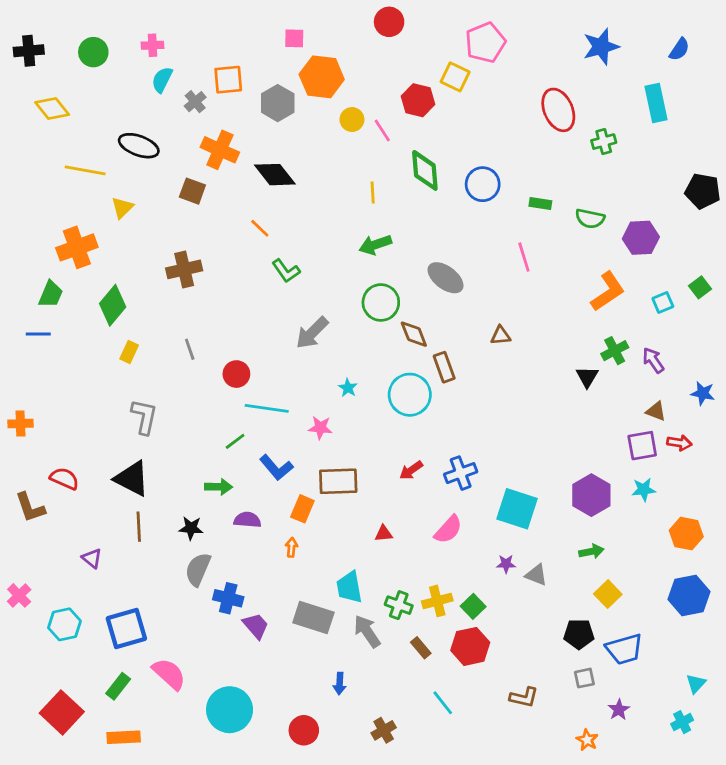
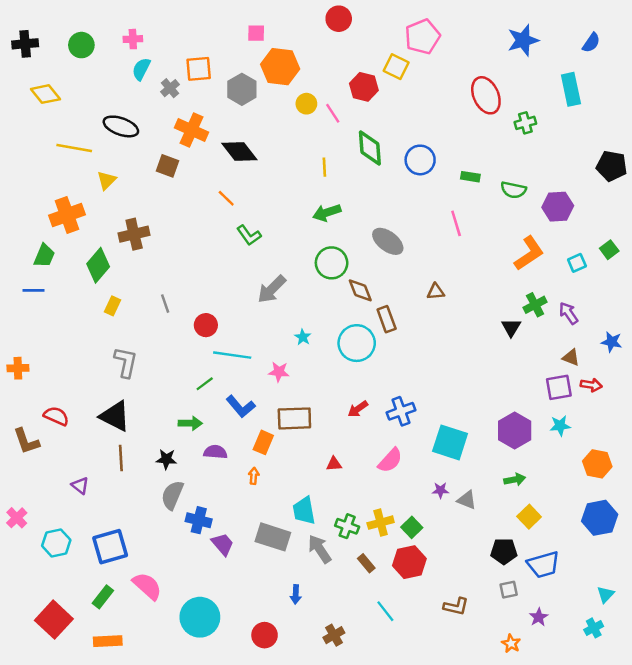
brown cross: (184, 269) -> (134, 234), moved

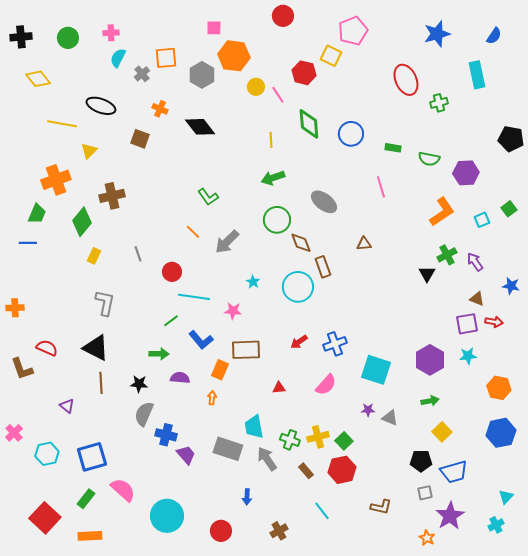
orange cross: (191, 130) -> (160, 109), size x0.6
orange line: (226, 198) -> (193, 232), moved
purple star: (539, 617) -> (450, 516), size x1.8

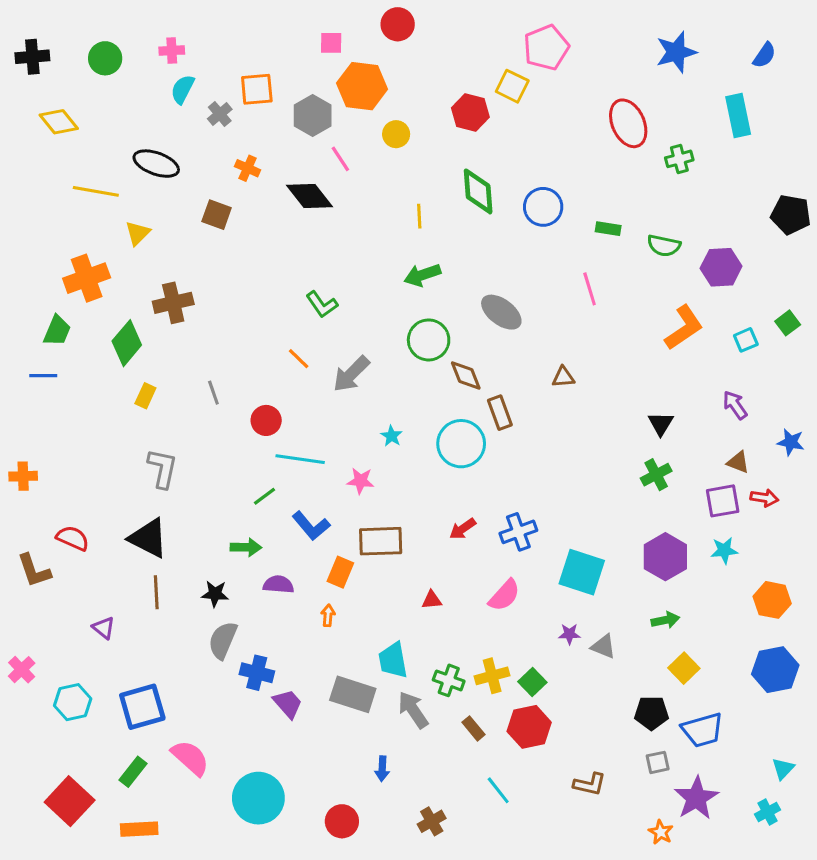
red circle: (283, 16) -> (398, 24), moved
pink line: (278, 95) -> (340, 159), moved
green cross: (447, 255) -> (656, 475), moved

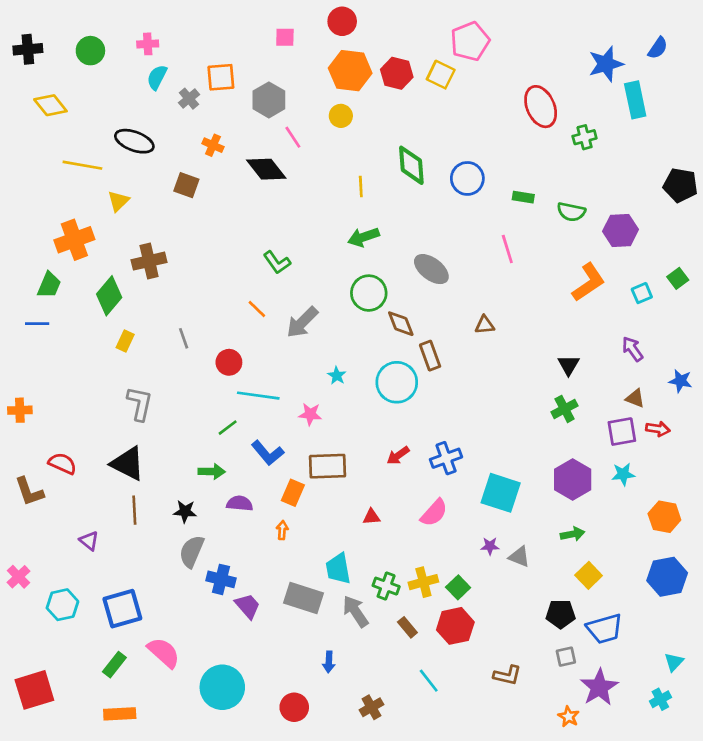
blue star: (676, 52) -> (606, 64), moved
orange hexagon: (362, 86) -> (350, 71), moved
red hexagon: (470, 112) -> (397, 73), moved
red square: (70, 801) -> (34, 690), moved, turned 30

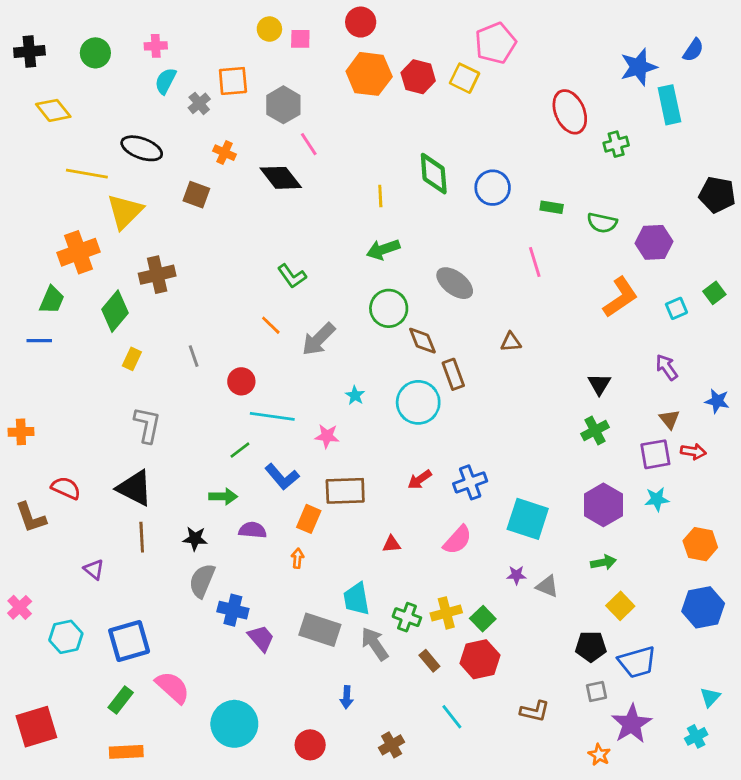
yellow circle: (341, 116) -> (269, 29), moved
yellow triangle: (118, 201) -> (125, 212), size x1.6
brown triangle: (635, 398) -> (669, 419), turned 30

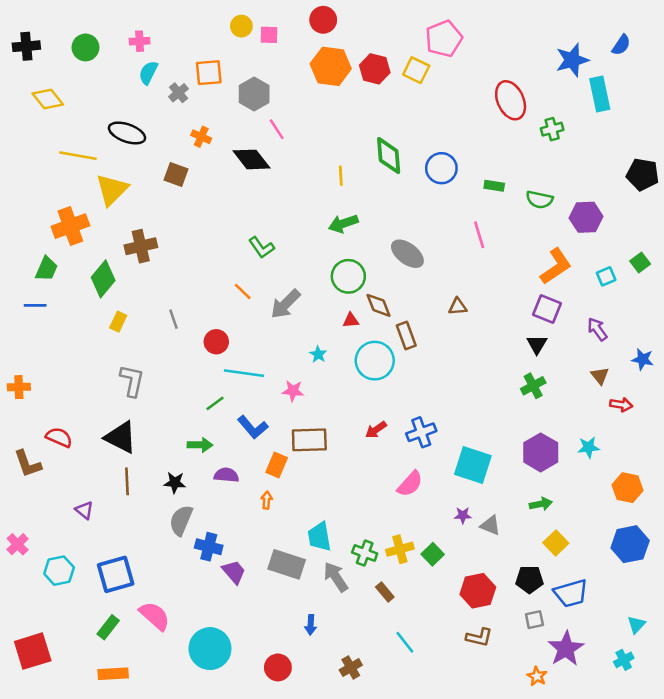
purple square: (655, 454) -> (547, 309), moved, turned 32
red triangle: (392, 544) -> (351, 320), moved
red hexagon: (480, 659) -> (478, 591), moved

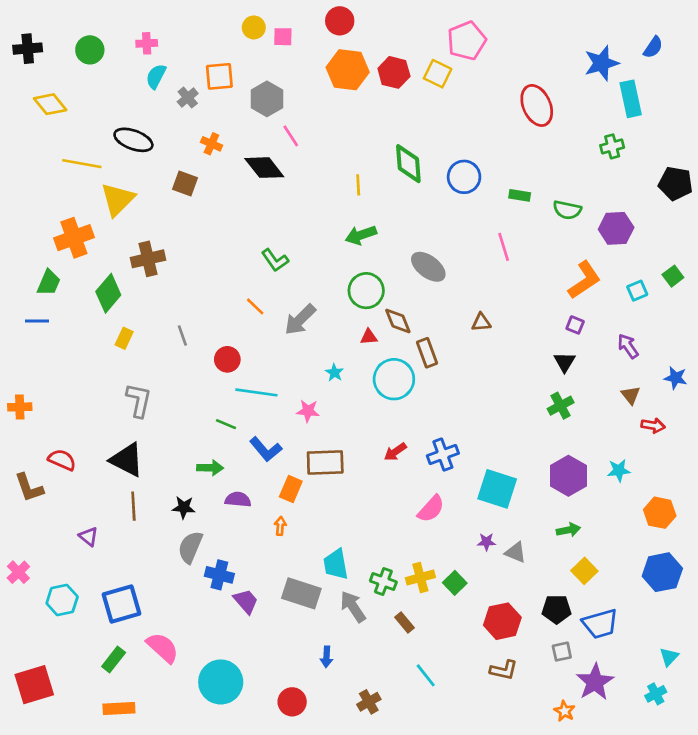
green cross: (552, 129) -> (612, 146), moved
purple square: (547, 309) -> (575, 325), size x0.6
green line: (215, 403) -> (226, 424), turned 60

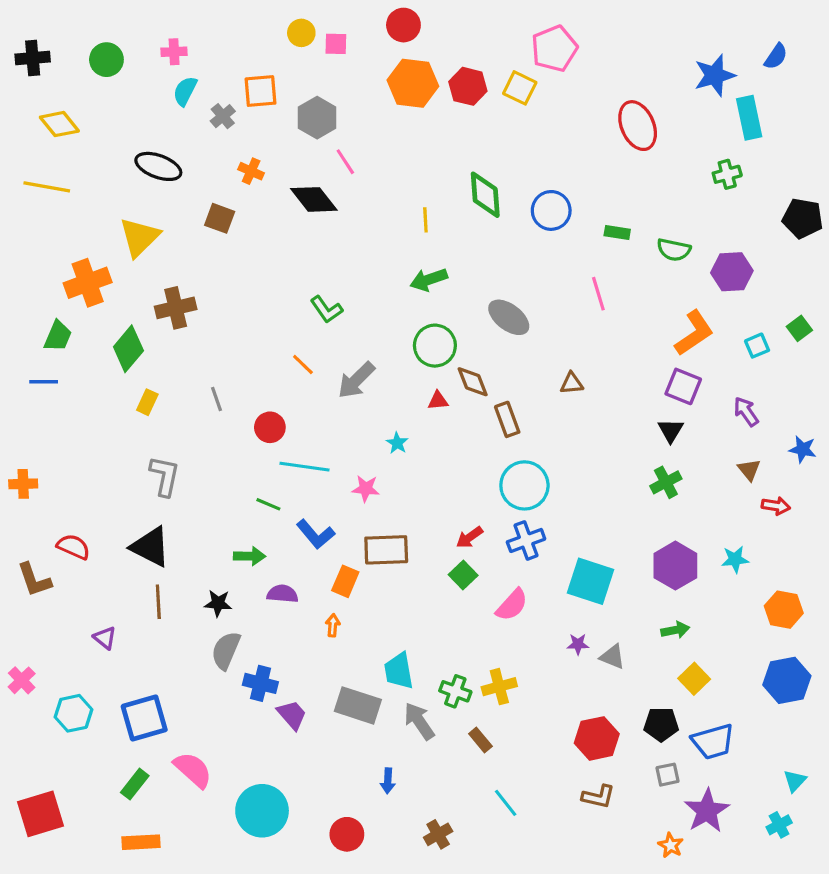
yellow line: (82, 164) -> (47, 187), moved
purple square: (575, 325) -> (683, 386), size x1.6
cyan circle: (394, 379) -> (524, 485), moved
green square: (455, 583) -> (463, 575), moved

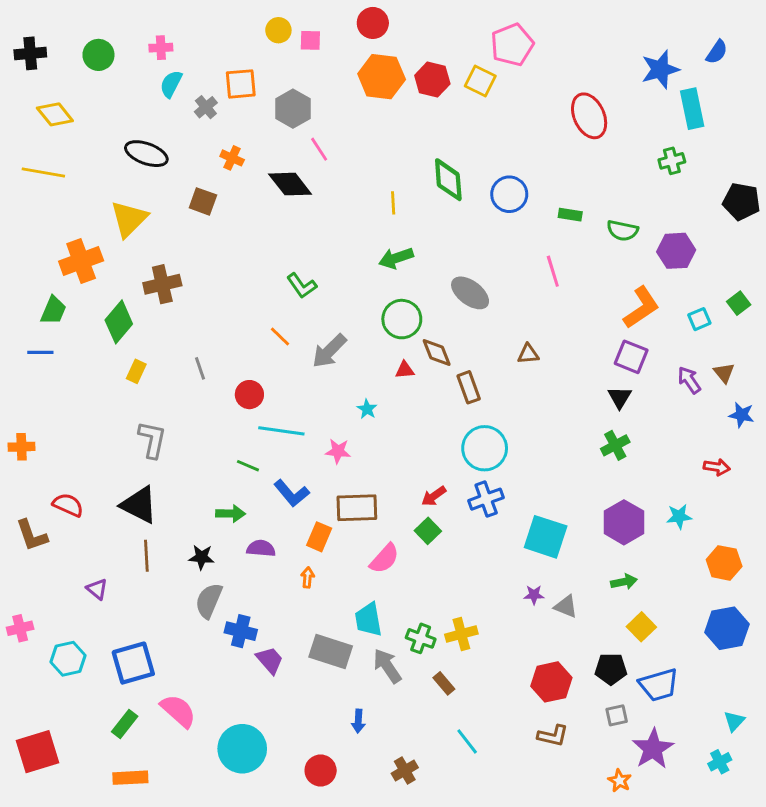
brown triangle: (749, 470) -> (724, 373), moved
pink semicircle: (512, 605) -> (384, 559), moved
pink cross: (22, 680) -> (20, 628), turned 30

